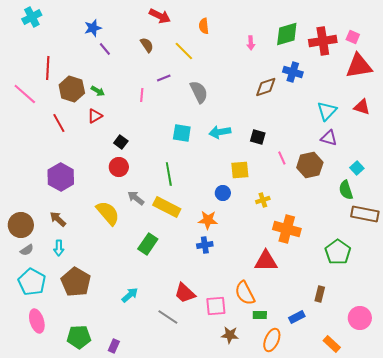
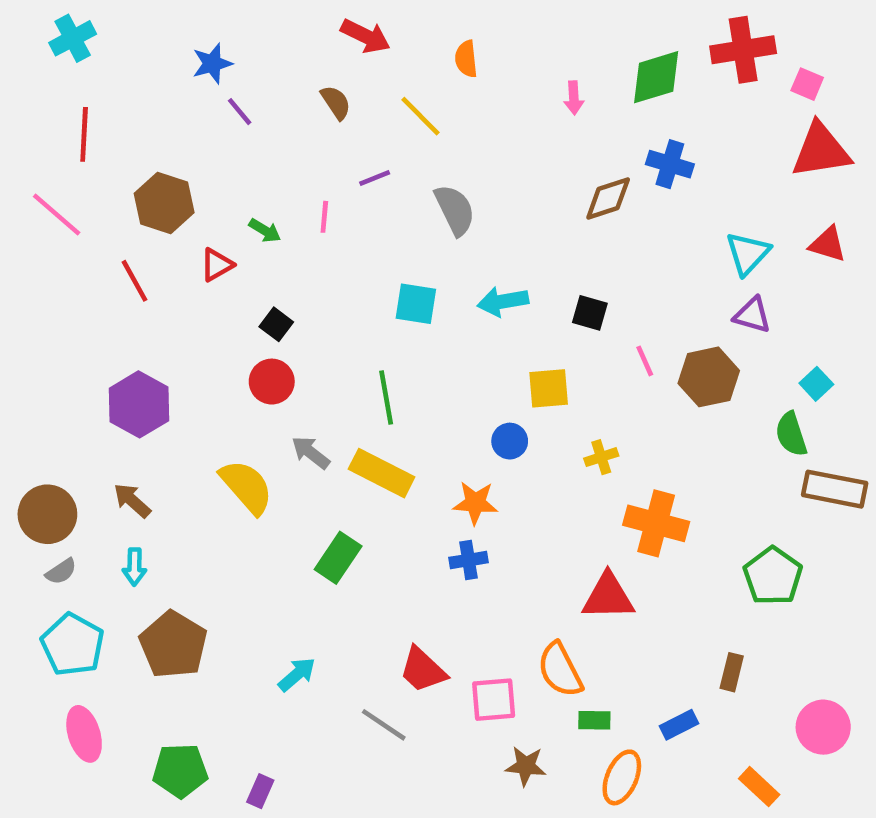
red cross: (323, 41) -> (743, 50), moved
red line: (48, 68) -> (84, 134), moved
green arrow: (98, 91) -> (265, 231), moved

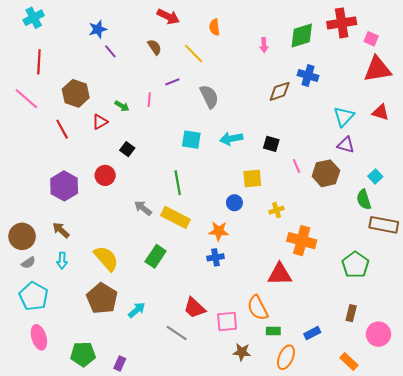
red circle: (272, 382) -> (105, 175), moved
yellow semicircle: (247, 487) -> (106, 258), moved
brown pentagon: (173, 645) -> (102, 298), moved
brown rectangle: (732, 672) -> (351, 313), moved

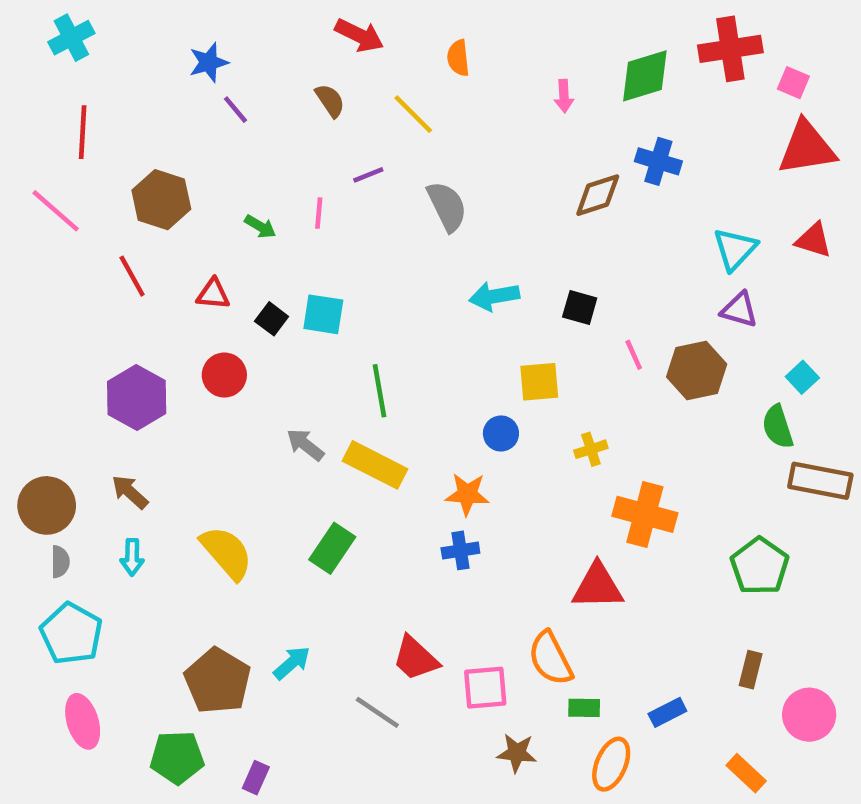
red triangle: (100, 122) -> (213, 294), moved, turned 35
cyan square: (191, 140) -> (323, 314), moved
gray semicircle: (28, 263) -> (60, 562), turned -56
brown pentagon: (102, 298) -> (218, 681), moved

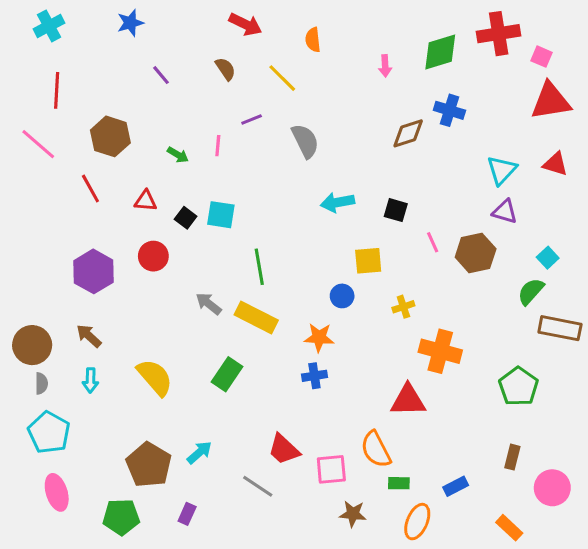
blue star: (209, 62) -> (130, 23), moved
green semicircle: (778, 427) -> (531, 291), turned 60
purple rectangle: (256, 778) -> (187, 514), moved

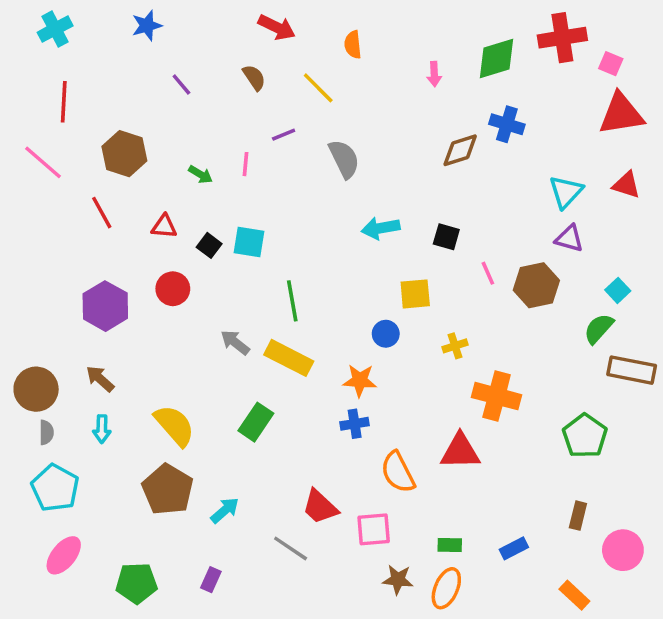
orange semicircle: (376, 449) -> (398, 472), moved
brown pentagon: (149, 465) -> (168, 490), moved
pink ellipse: (57, 492) -> (64, 555), turned 56
orange ellipse: (417, 522) -> (446, 588), moved

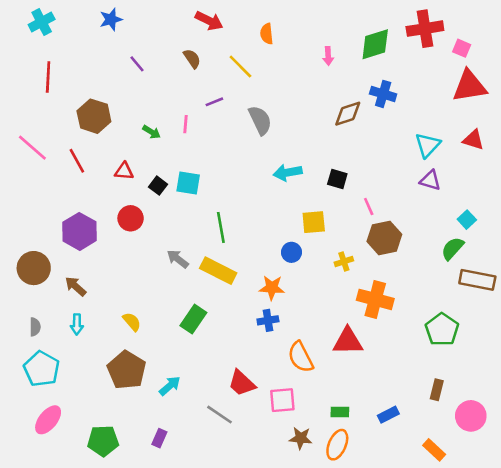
pink line: (43, 162) -> (32, 148), moved
brown hexagon: (536, 285) -> (384, 238), moved
brown circle: (36, 389) -> (34, 268), moved
yellow semicircle: (175, 425) -> (132, 322), size x0.6

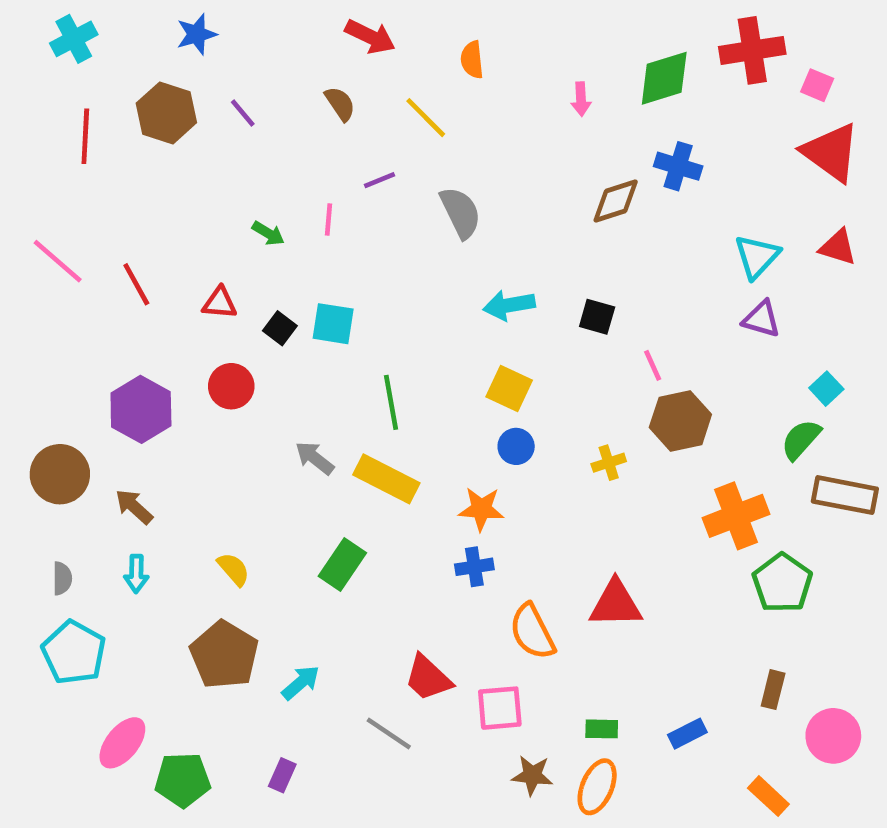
red triangle: (469, 86) -> (831, 152), turned 45
brown hexagon: (94, 116) -> (166, 113), moved
yellow square: (314, 222) -> (509, 389), moved, turned 30
orange cross: (375, 299) -> (736, 516), moved, turned -36
pink ellipse: (48, 420) -> (122, 743), moved

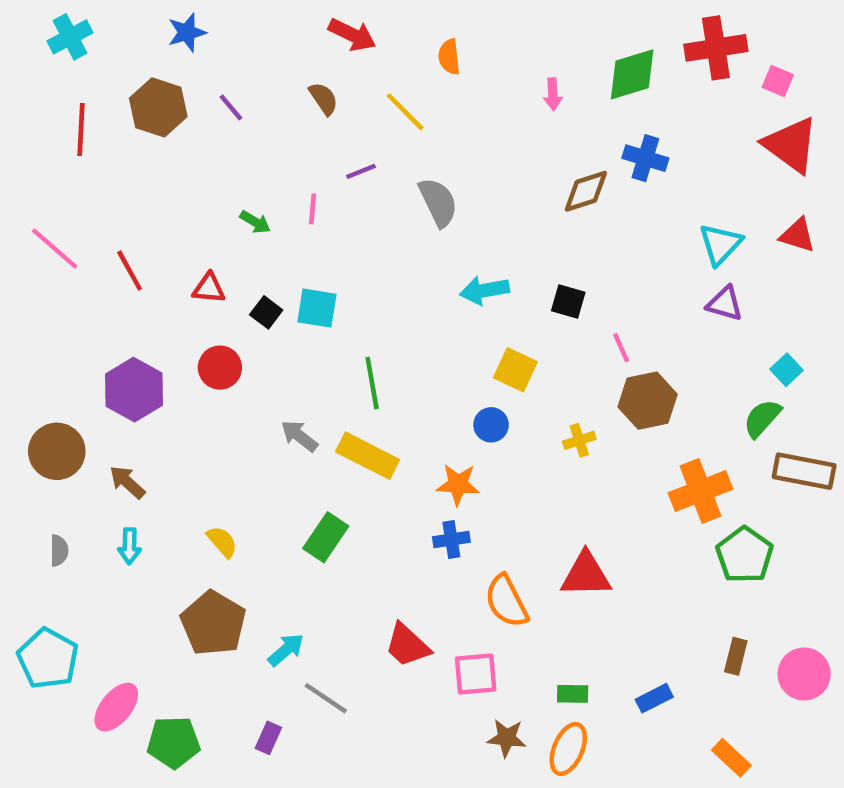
yellow square: (509, 389) -> (515, 370), moved
cyan pentagon: (74, 653) -> (48, 659), moved
gray line: (389, 734) -> (326, 698), moved
pink circle: (833, 736) -> (804, 674), moved

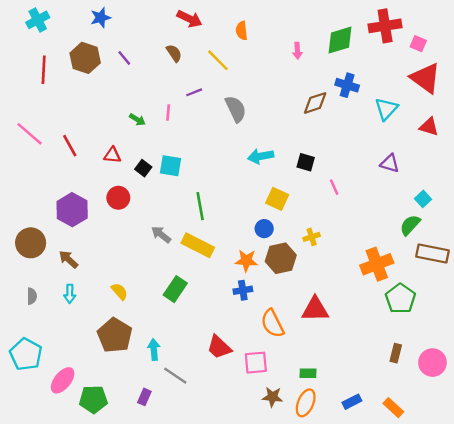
cyan triangle: (720, 244) -> (386, 109), moved
brown hexagon: (648, 401) -> (281, 258), moved
cyan arrow: (286, 650) -> (154, 350), turned -54
blue rectangle: (654, 698) -> (352, 402), moved

